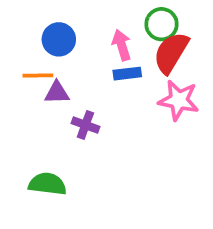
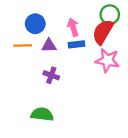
green circle: (162, 24) -> (110, 15), moved
purple triangle: (57, 93) -> (49, 46), moved
green semicircle: (47, 184) -> (42, 114), moved

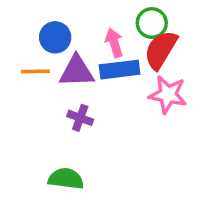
green circle: (110, 15) -> (152, 23), moved
blue rectangle: (77, 44) -> (120, 70), size x1.5
purple triangle: (49, 46) -> (77, 71), size x1.5

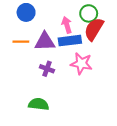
blue circle: (55, 37) -> (26, 12), moved
pink star: (168, 95) -> (81, 64), moved

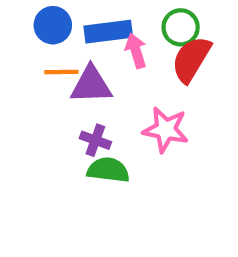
blue rectangle: (70, 41) -> (108, 32), moved
orange line: (21, 42) -> (61, 72), moved
green semicircle: (39, 104) -> (108, 170), moved

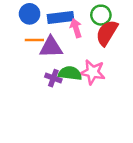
green semicircle: (108, 170) -> (70, 73), moved

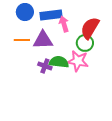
green circle: (101, 15) -> (85, 43), moved
orange line: (34, 40) -> (22, 40), moved

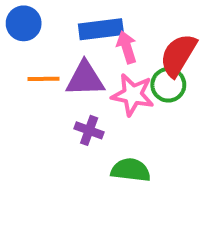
blue circle: (25, 12) -> (24, 23), moved
pink star: (78, 61) -> (133, 95), moved
green semicircle: (59, 62) -> (131, 170), moved

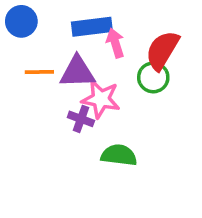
pink star: (133, 95) -> (101, 99), moved

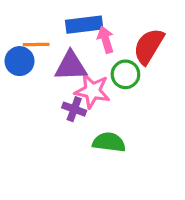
blue circle: (21, 21) -> (20, 61), moved
orange line: (39, 72) -> (36, 45), moved
green circle: (153, 77) -> (125, 74), moved

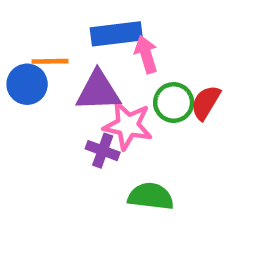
red semicircle: (149, 46) -> (206, 103), moved, size x0.7

